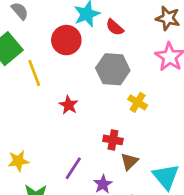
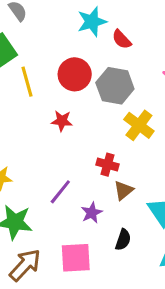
red circle: (66, 40) -> (75, 74), moved
yellow cross: (138, 102) -> (139, 125), size x1.4
red star: (69, 105) -> (62, 121), turned -30

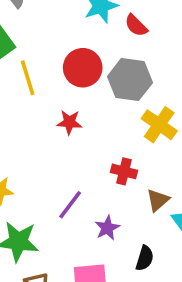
brown triangle: (124, 190) -> (158, 200), moved

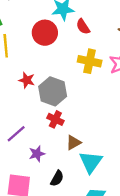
red circle: (83, 68) -> (45, 33), moved
gray hexagon: (130, 80) -> (53, 91), moved
yellow cross: (159, 125) -> (90, 61), moved, turned -35

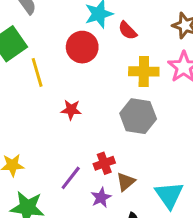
gray hexagon: (53, 91) -> (138, 116), moved
red cross: (55, 119) -> (104, 163), moved, turned -35
brown triangle: (73, 143) -> (126, 182), moved

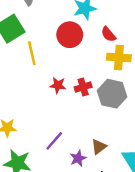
red semicircle: (128, 31) -> (108, 34), moved
red cross: (104, 163) -> (83, 87), moved

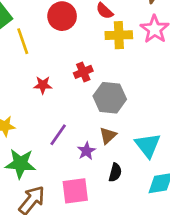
red star: (58, 85) -> (43, 85), moved
gray hexagon: (112, 94) -> (110, 98), moved

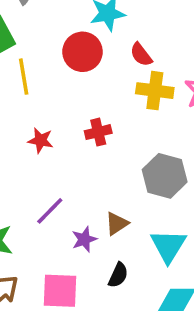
gray hexagon: (110, 98) -> (165, 176), moved

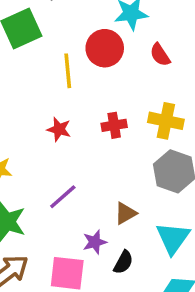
yellow line: (24, 77) -> (68, 71), moved
yellow cross: (155, 91) -> (166, 121), moved
purple star: (84, 239) -> (95, 242), moved

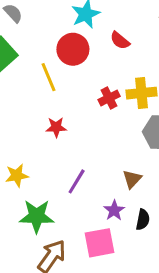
red cross: (114, 125) -> (109, 98), moved

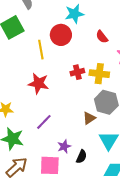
red semicircle: (120, 41) -> (102, 37), moved
red star: (56, 127) -> (38, 83), size x1.5
brown triangle: (132, 179) -> (89, 118), moved

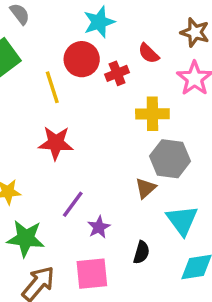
red cross: (77, 72) -> (117, 73), moved
purple star: (64, 146) -> (99, 227), moved

